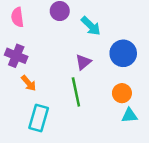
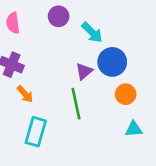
blue circle: (123, 53) -> (112, 62), moved
orange circle: (122, 93) -> (126, 94), moved

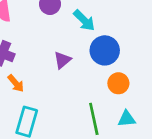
purple triangle: (84, 71) -> (62, 60), moved
green line: (76, 104) -> (94, 119), moved

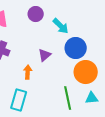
orange arrow: (16, 83) -> (28, 72), moved, turned -136
orange circle: (118, 83) -> (86, 72), size x1.5

